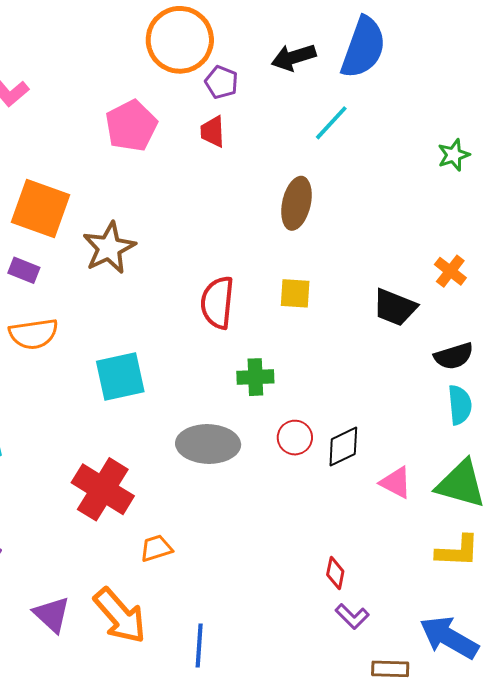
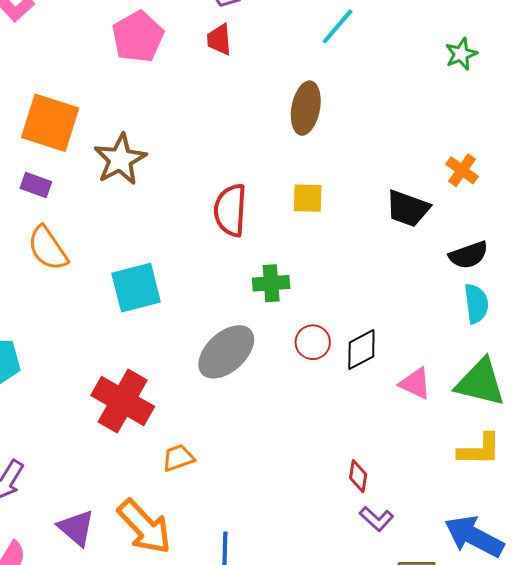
orange semicircle: (34, 334) -> (48, 248), turned 66
gray ellipse: (208, 444) -> (226, 352), turned -42

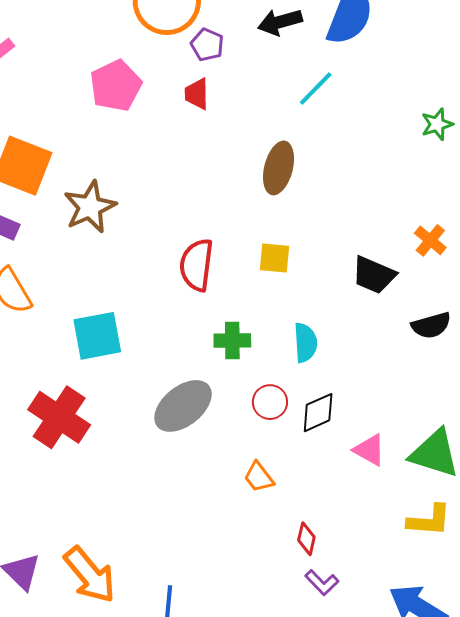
cyan semicircle: (476, 304) -> (305, 343), moved
red cross: (123, 401) -> (59, 417), moved
orange trapezoid: (178, 458) -> (259, 477), moved, turned -112

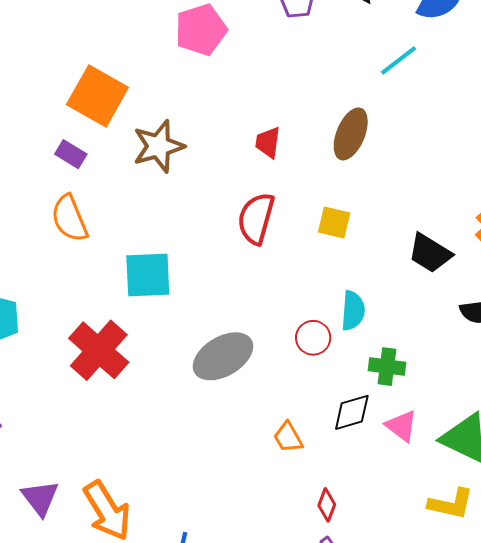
red trapezoid: (197, 94) -> (268, 142), moved
green cross: (232, 340) -> (387, 367), moved
red circle: (270, 402) -> (313, 338), moved
black diamond: (318, 413) -> (352, 412), moved

